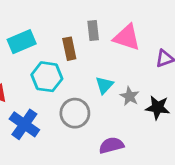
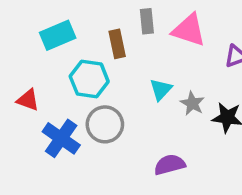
gray circle: (75, 113) -> (105, 124), moved

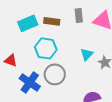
brown rectangle: (117, 44) -> (52, 21), moved, turned -70

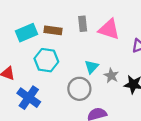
gray circle: (55, 74) -> (79, 89), moved

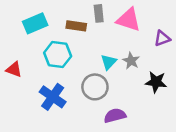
brown rectangle: (53, 30) -> (76, 26), moved
gray star: (111, 76) -> (131, 61), moved
blue cross: (29, 98) -> (53, 97), moved

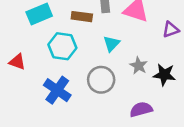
gray star: (131, 61) -> (139, 66), moved
cyan triangle: (109, 62) -> (111, 44), moved
purple semicircle: (115, 116) -> (141, 109), moved

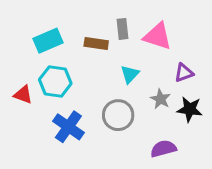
purple triangle: (171, 29) -> (184, 73), moved
cyan hexagon: (62, 46) -> (55, 82), moved

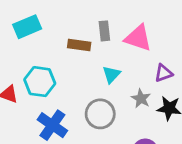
cyan rectangle: (48, 41) -> (27, 27), moved

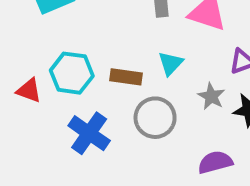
brown rectangle: (79, 45) -> (126, 77), moved

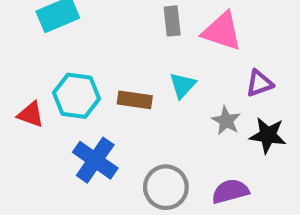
gray circle: (155, 118) -> (166, 187), moved

